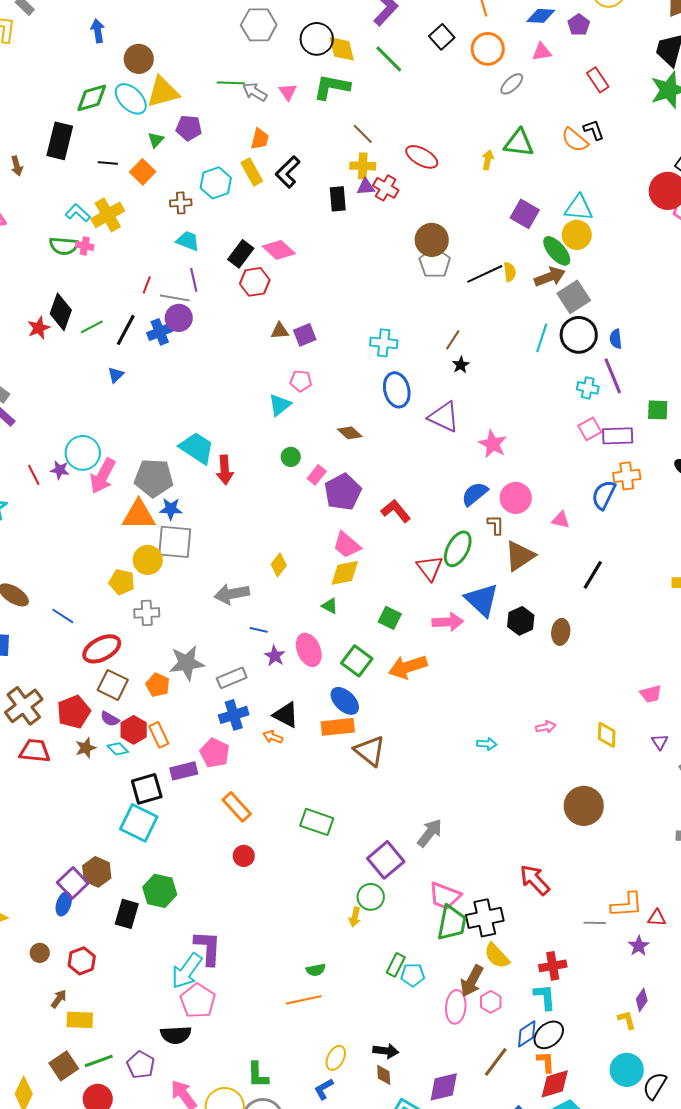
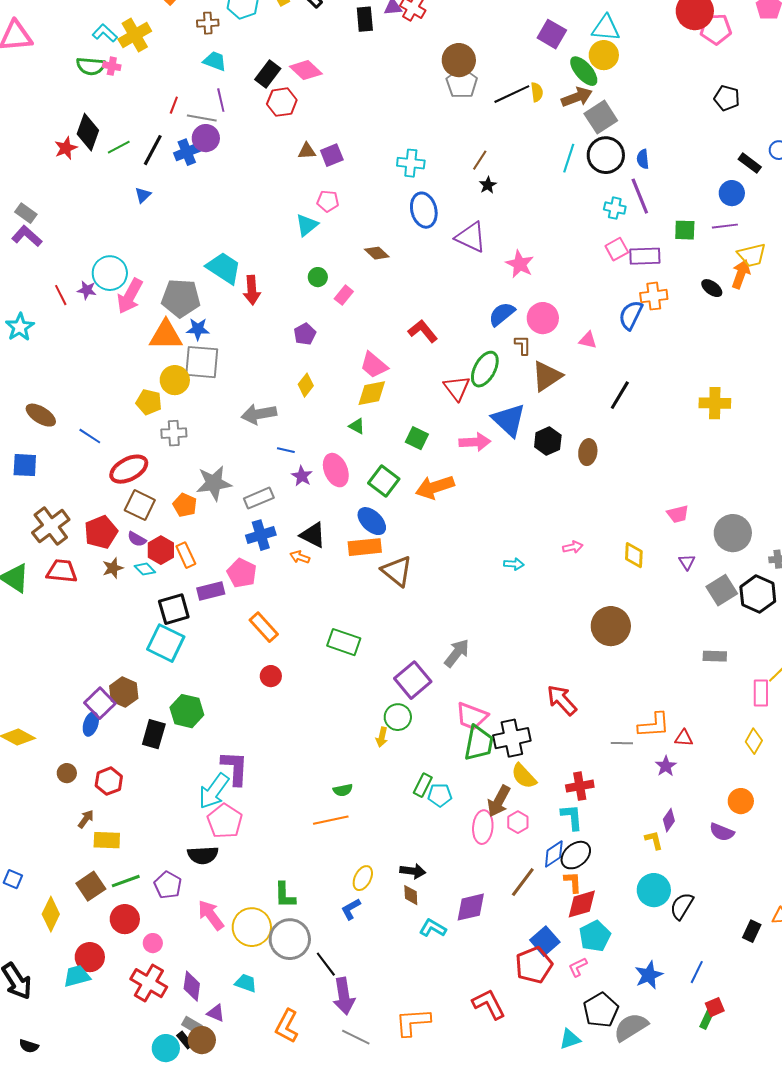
purple pentagon: (343, 492) -> (305, 334), moved, size x0.6

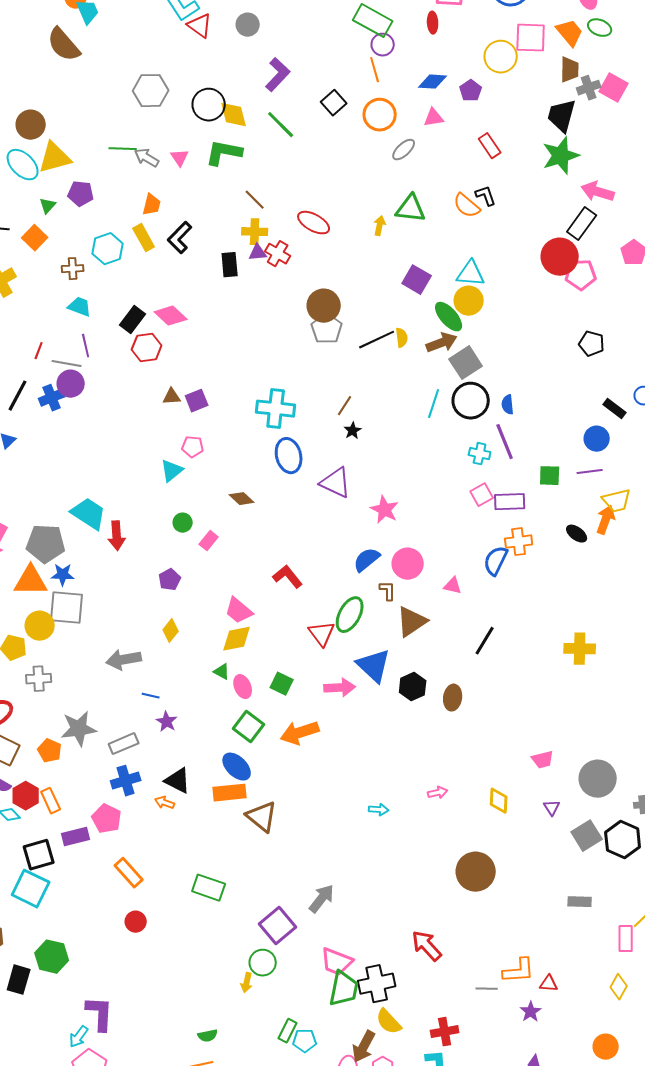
cyan cross: (411, 163) -> (276, 409), size x1.4
pink ellipse: (336, 470) -> (243, 687), moved, size x0.7
cyan arrow: (214, 791) -> (79, 1037), size x0.6

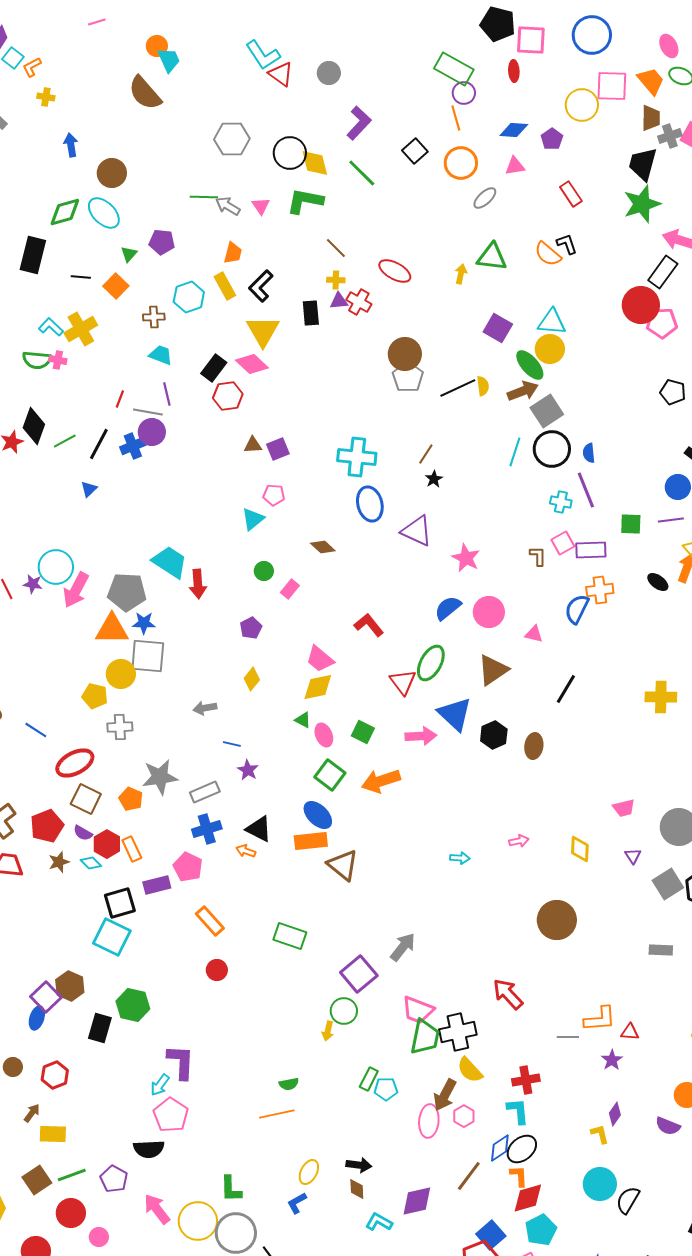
yellow triangle: (55, 158) -> (263, 331), moved, turned -45
yellow cross: (255, 232) -> (336, 280), size x0.7
brown L-shape: (388, 591) -> (538, 556), moved
gray arrow: (124, 660) -> (205, 708), size x0.7

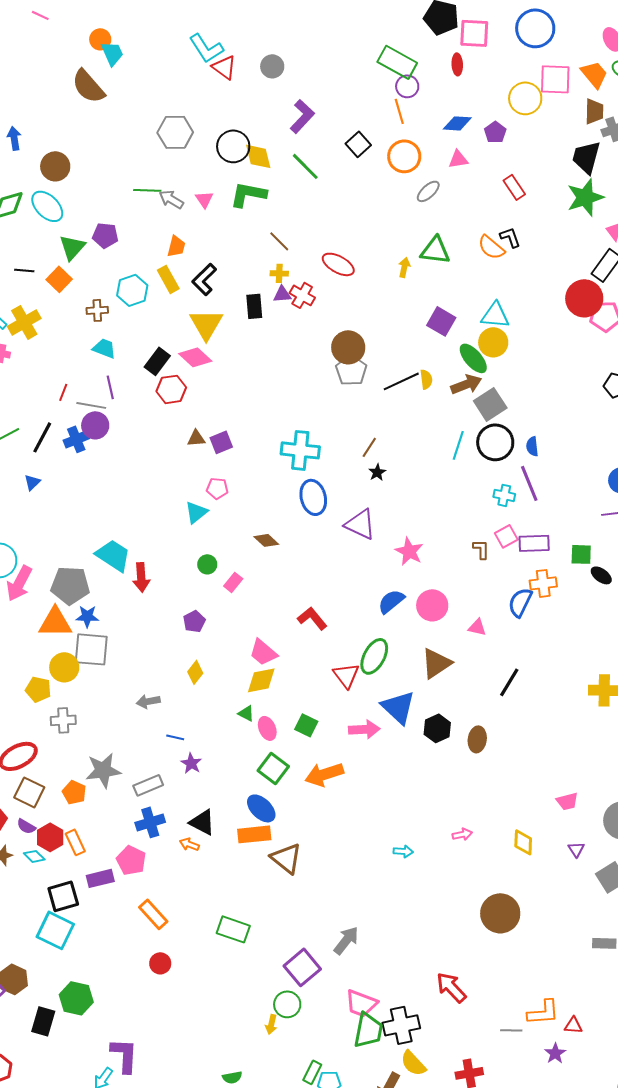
pink line: (97, 22) -> (40, 15), turned 42
green triangle: (129, 254) -> (72, 247), size x1.6
green square: (631, 524) -> (581, 554), moved

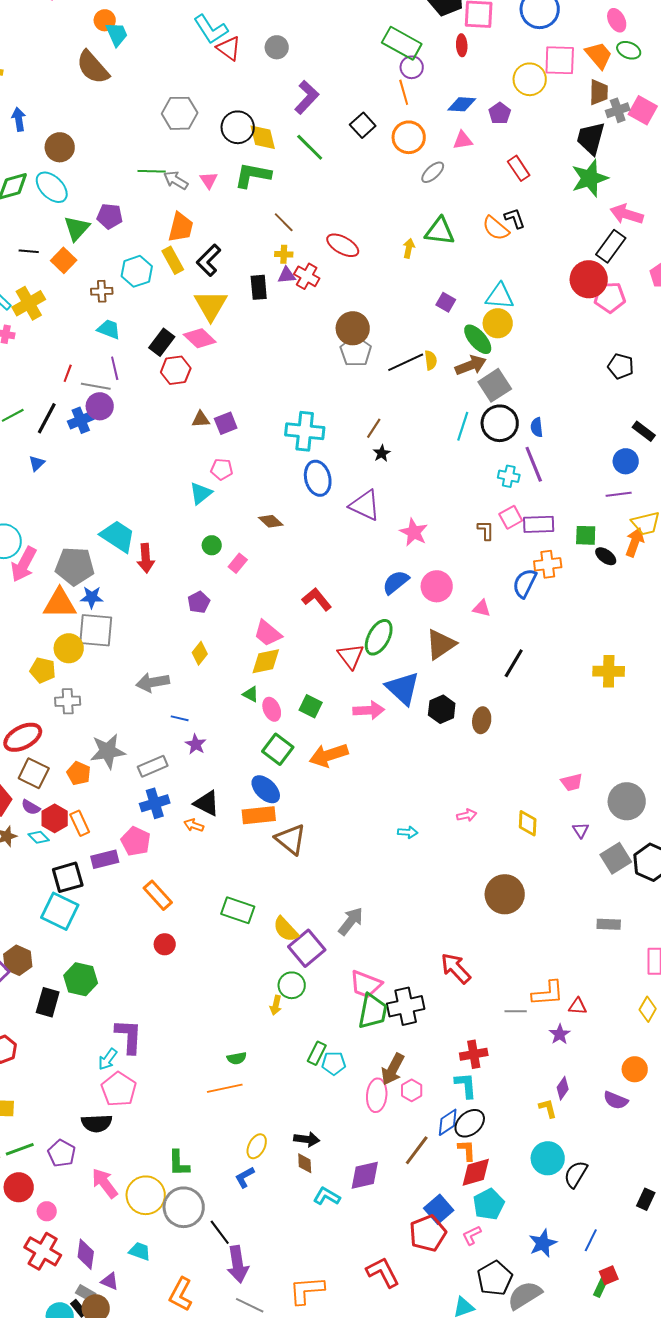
orange trapezoid: (176, 246) -> (181, 227), size x1.4
purple square: (441, 321) -> (446, 302), size x0.7
gray arrow: (148, 701) -> (153, 682), size x1.4
yellow semicircle: (413, 1063) -> (286, 929), moved

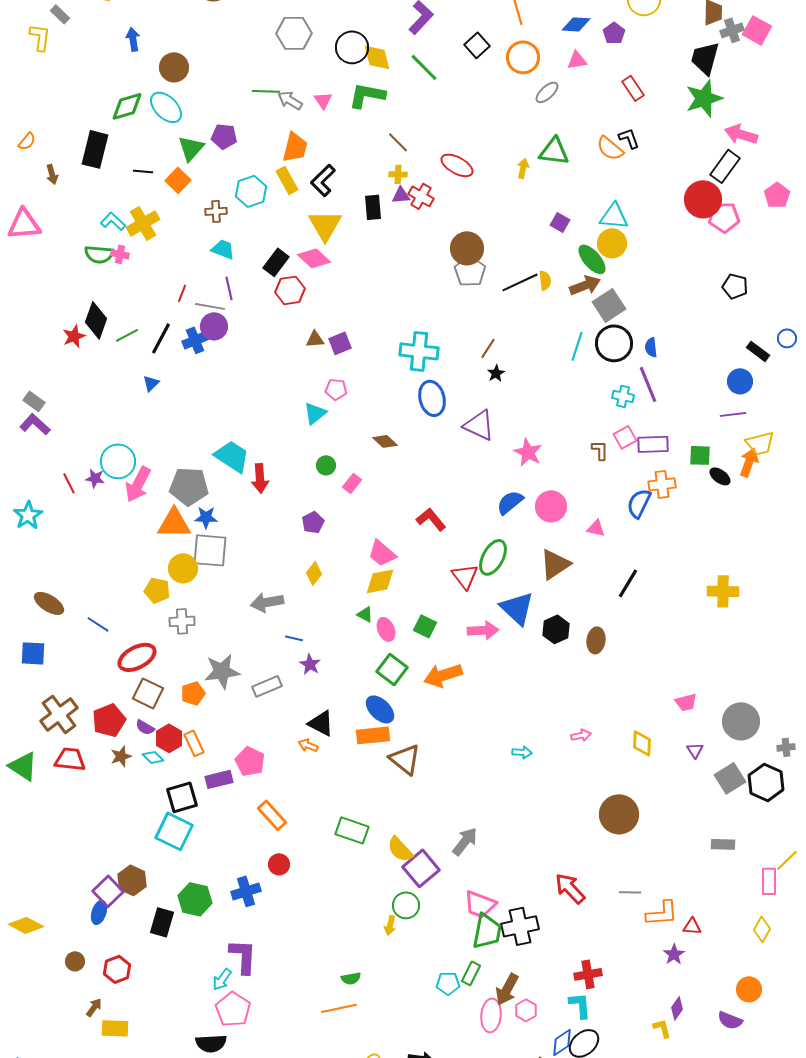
orange pentagon: (79, 773) -> (193, 693), turned 30
blue cross: (155, 803) -> (246, 891), moved
gray line: (516, 1011) -> (630, 892), moved
green rectangle: (317, 1053) -> (471, 973), moved

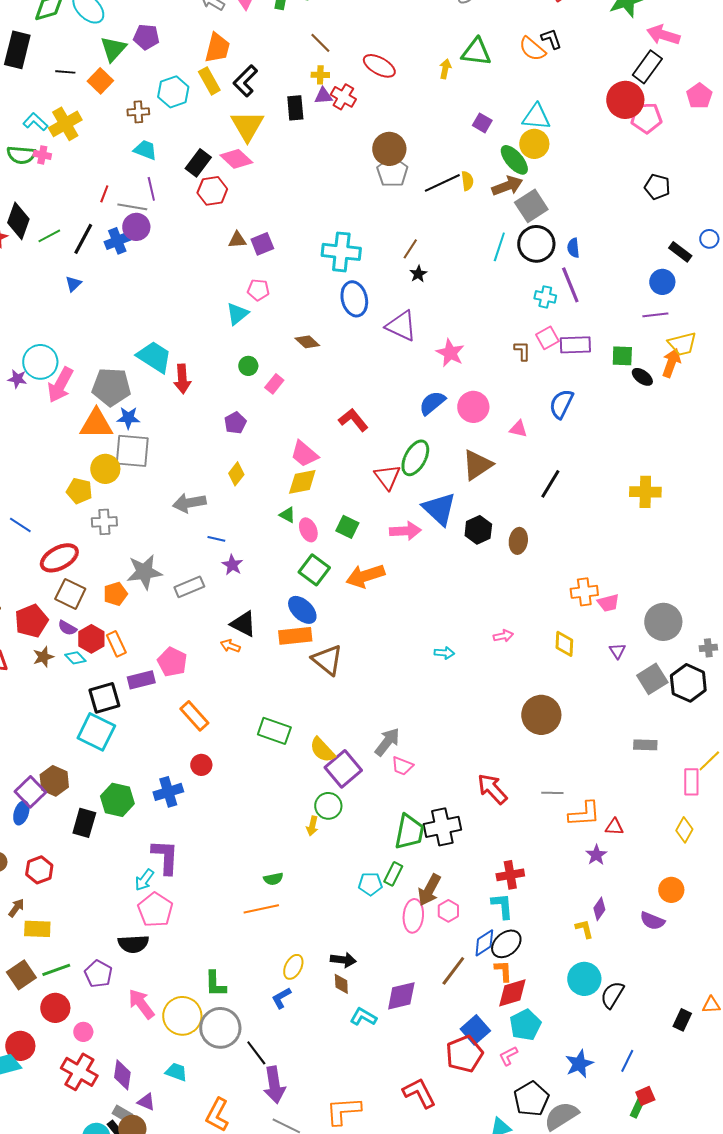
orange cross: (662, 484) -> (584, 592), moved
pink trapezoid: (480, 904) -> (402, 766), moved, size x0.7

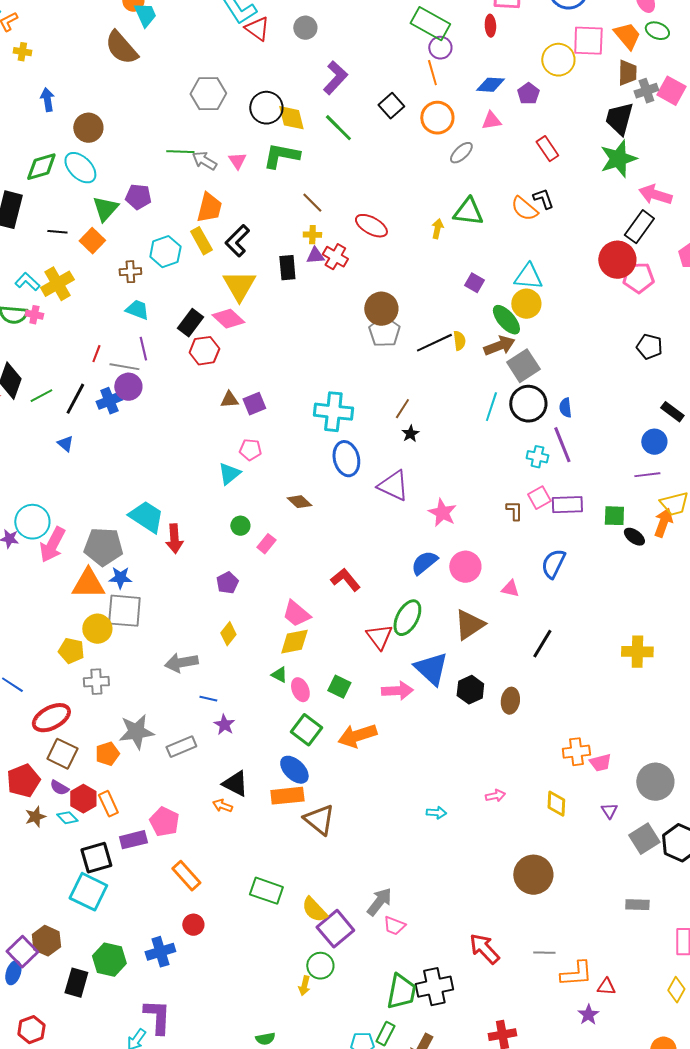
blue triangle: (73, 284) -> (65, 444), turned -36

